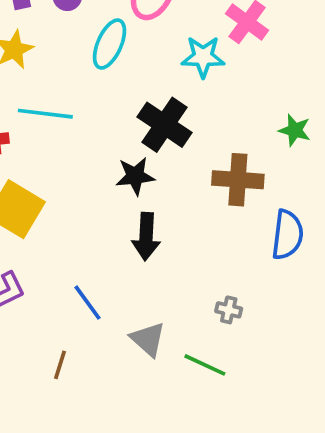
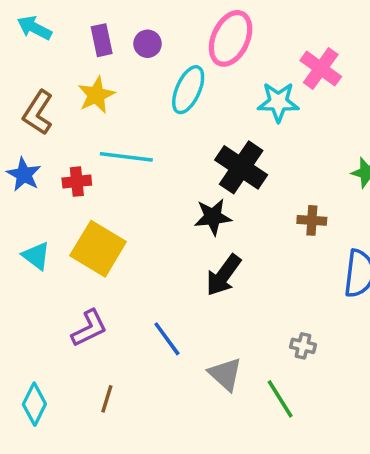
brown cross: (238, 180) -> (312, 220), size x0.6
black arrow: (146, 237) -> (223, 275), turned 33
brown line: (60, 365) -> (107, 399), moved
green line: (205, 365) -> (280, 399), turned 33

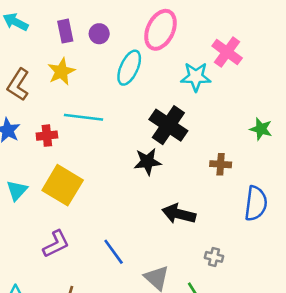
cyan triangle: (36, 256) -> (17, 190), turned 35
black arrow: (223, 275) -> (179, 214), moved, turned 68

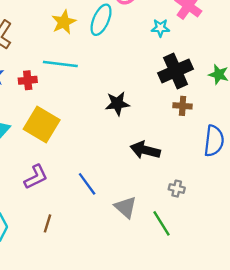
yellow star: (61, 72) -> (64, 22), moved
cyan star: (196, 77) -> (160, 28), size x0.7
black cross: (168, 125) -> (176, 71), moved, turned 32

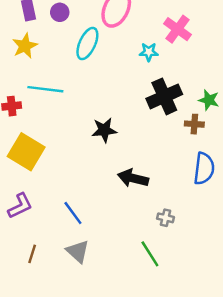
yellow star: (64, 22) -> (25, 46), moved
brown cross: (183, 106) -> (194, 124), moved
gray triangle: (125, 207) -> (78, 251), moved

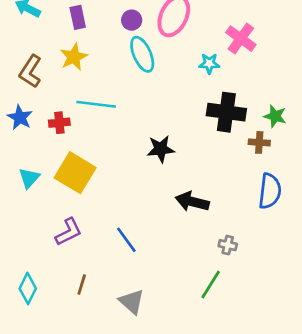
purple circle: (60, 12) -> (132, 20), moved
cyan ellipse: (87, 44) -> (142, 54), turned -48
black cross: (164, 96) -> (226, 112), turned 32
gray triangle: (78, 251) -> (132, 302), moved
green line: (150, 254) -> (211, 285), turned 64

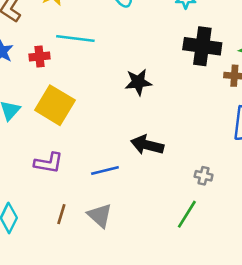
black arrow: (192, 202) -> (147, 145), moved
purple L-shape: (69, 232) -> (48, 163), turned 36
blue line: (126, 240) -> (105, 171), turned -68
gray triangle: (132, 302) -> (100, 215), moved

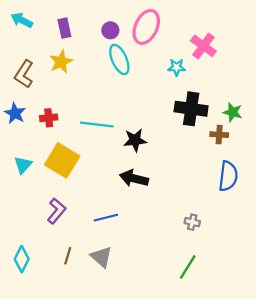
cyan line: (75, 39) -> (97, 125), moved
black arrow: (147, 145) -> (134, 178), moved
purple L-shape: (48, 163) -> (57, 211), turned -60
green line: (187, 214) -> (188, 267), moved

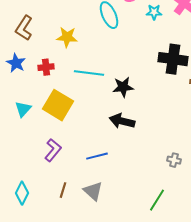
yellow star: (61, 62) -> (67, 37), moved, turned 30
cyan star: (177, 67) -> (154, 12), moved
green line: (188, 267) -> (157, 200), moved

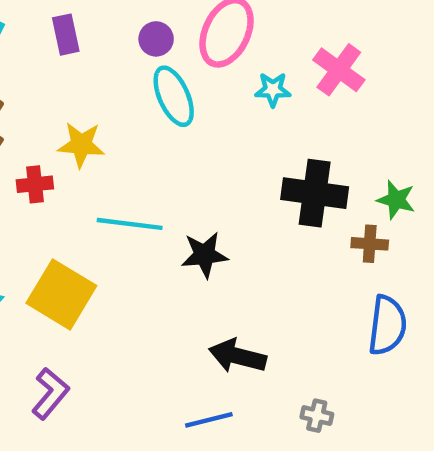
red cross: (46, 67) -> (35, 184), moved
black arrow: (122, 121) -> (238, 356), moved
blue line: (97, 156) -> (209, 420), moved

